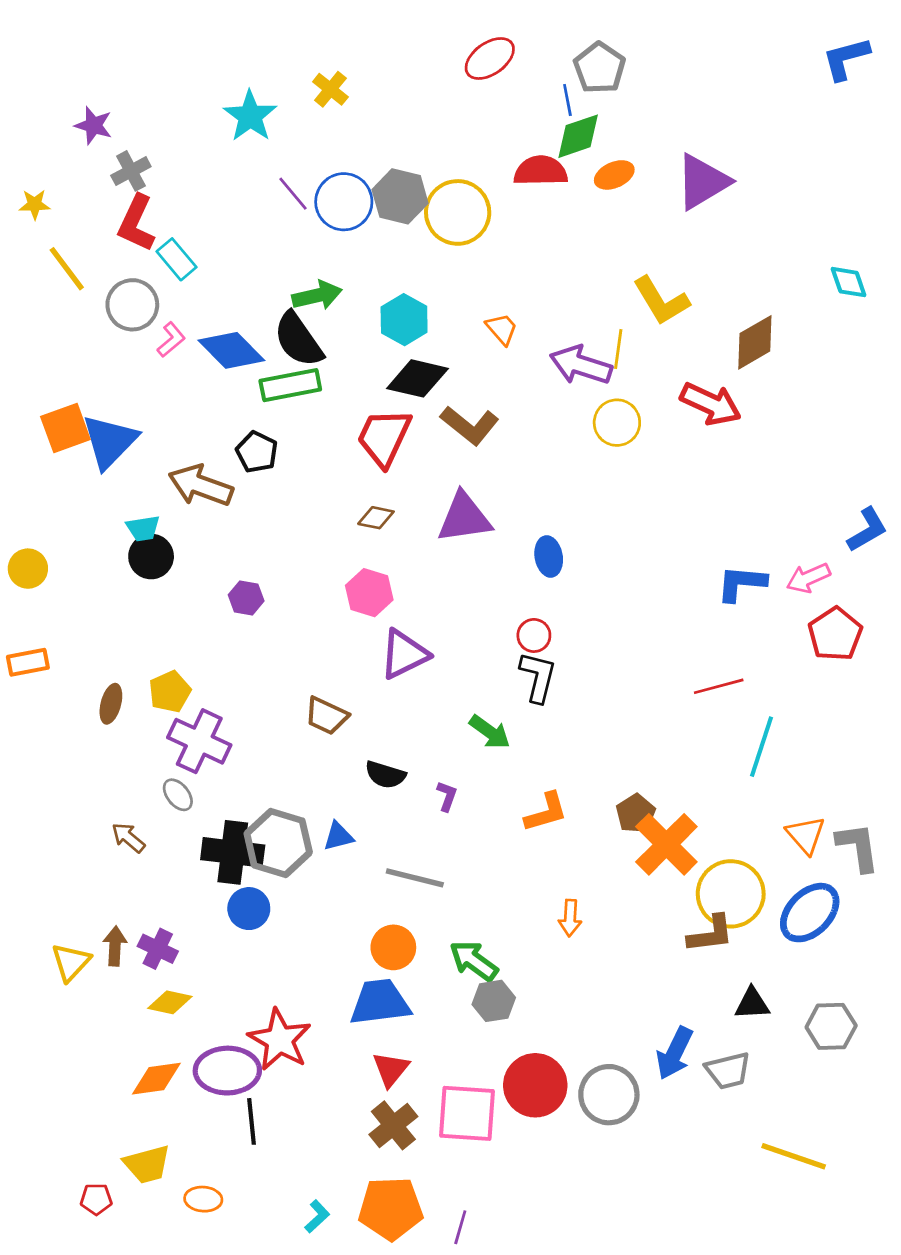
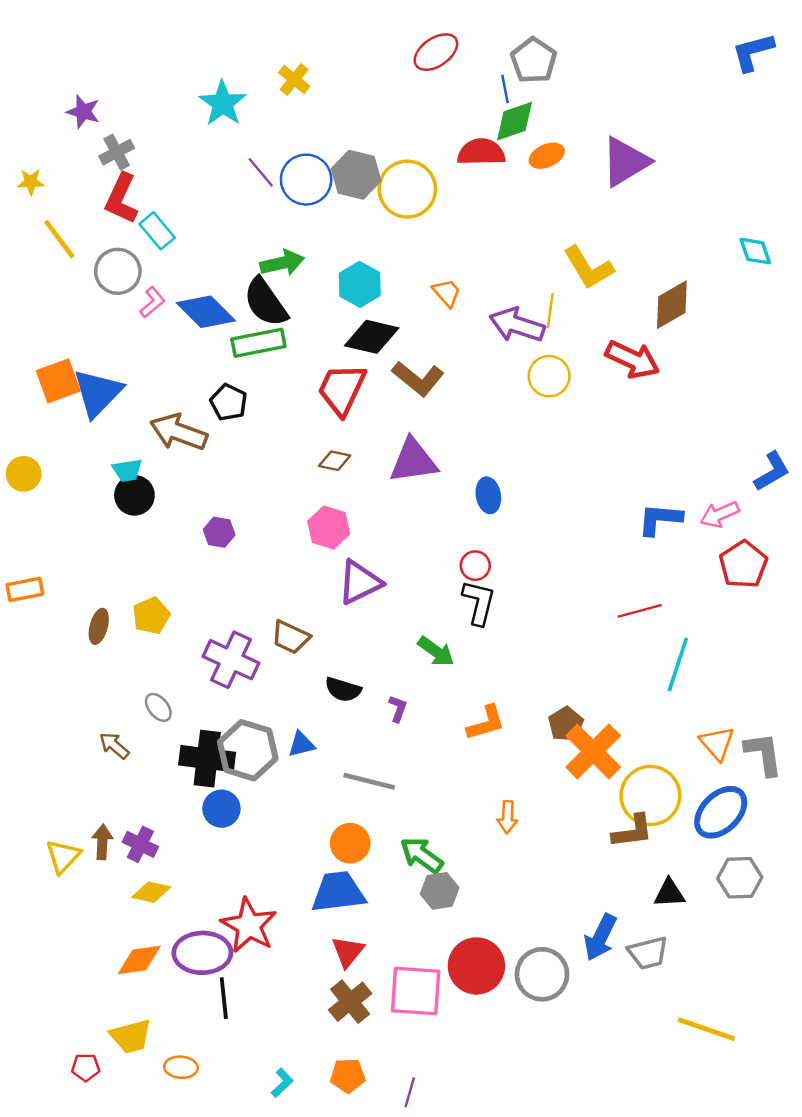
yellow circle: (28, 569) -> (24, 474), moved
purple cross: (199, 741) -> (231, 660), moved
gray hexagon: (831, 1026) -> (740, 878), moved
orange pentagon: (391, 1208) -> (348, 1076), size x0.6

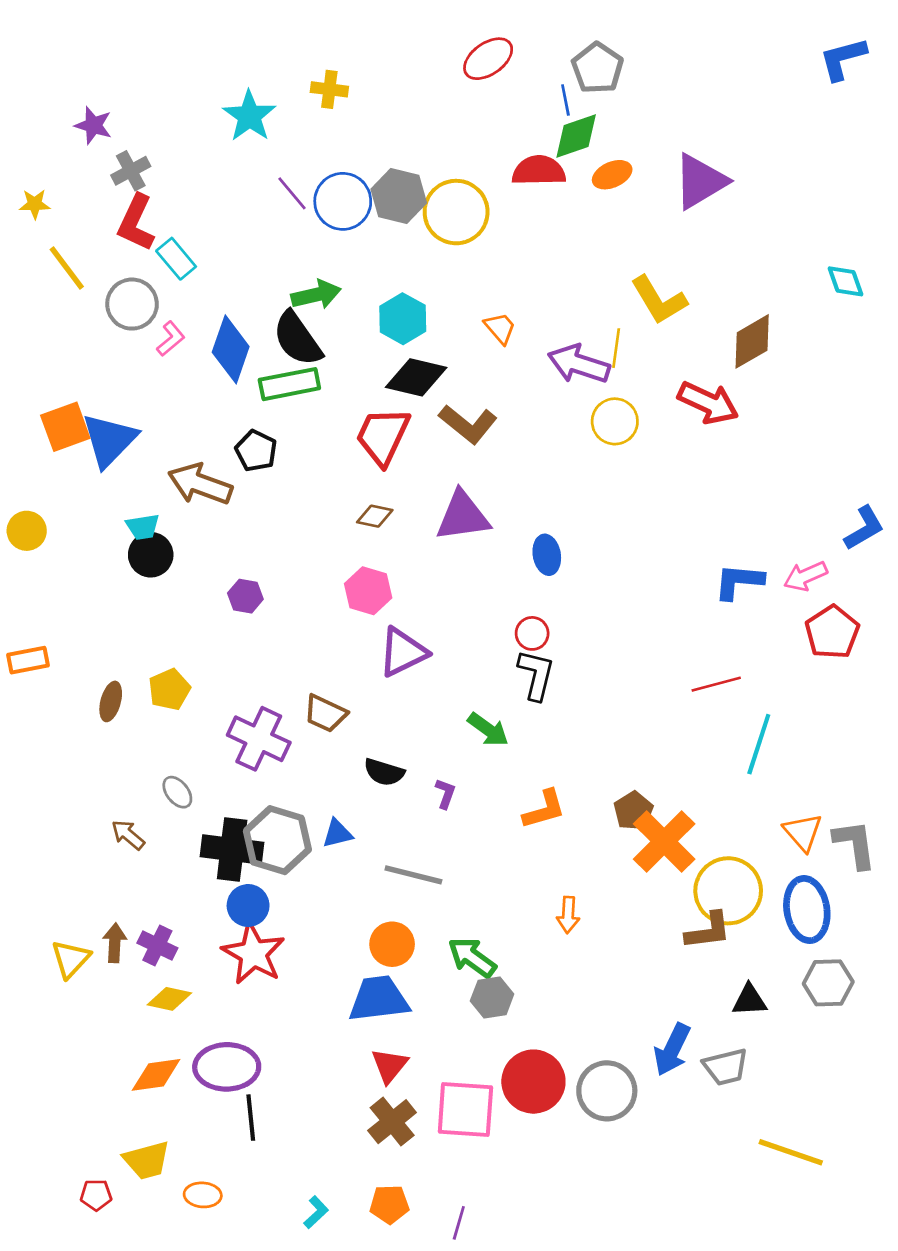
yellow cross: (294, 79) -> (329, 89), turned -32
blue diamond: (206, 312) -> (231, 349), turned 64
blue ellipse: (721, 812) -> (807, 910), turned -54
red star: (249, 925) -> (253, 954), moved

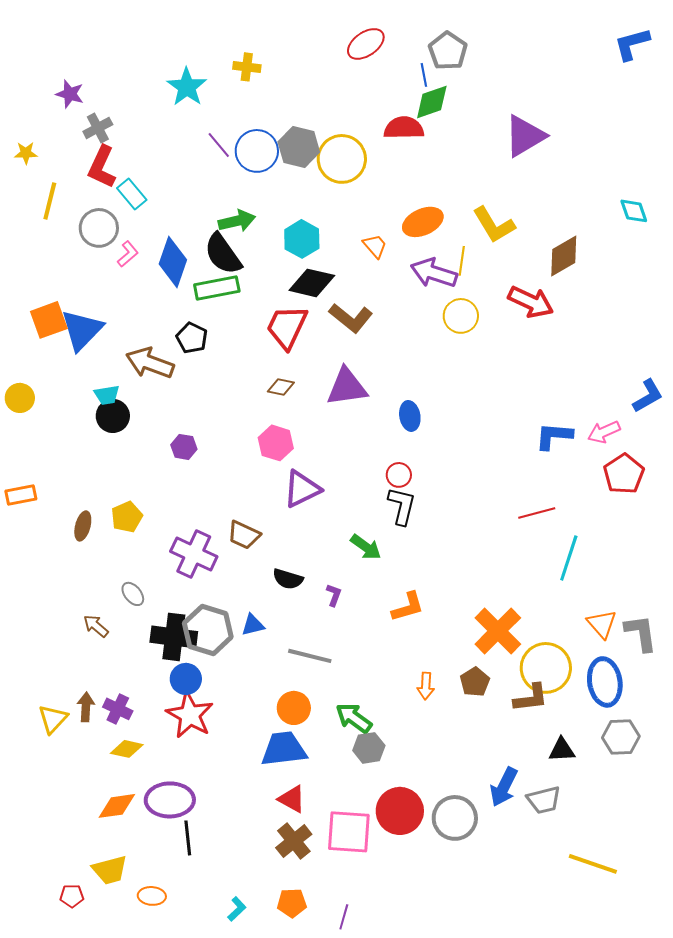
orange ellipse: (612, 175) -> (423, 222), moved, size x1.4
yellow line: (67, 268) -> (50, 201), turned 51
brown pentagon: (633, 811) -> (475, 682), moved
red triangle: (389, 1066) -> (292, 799), turned -40

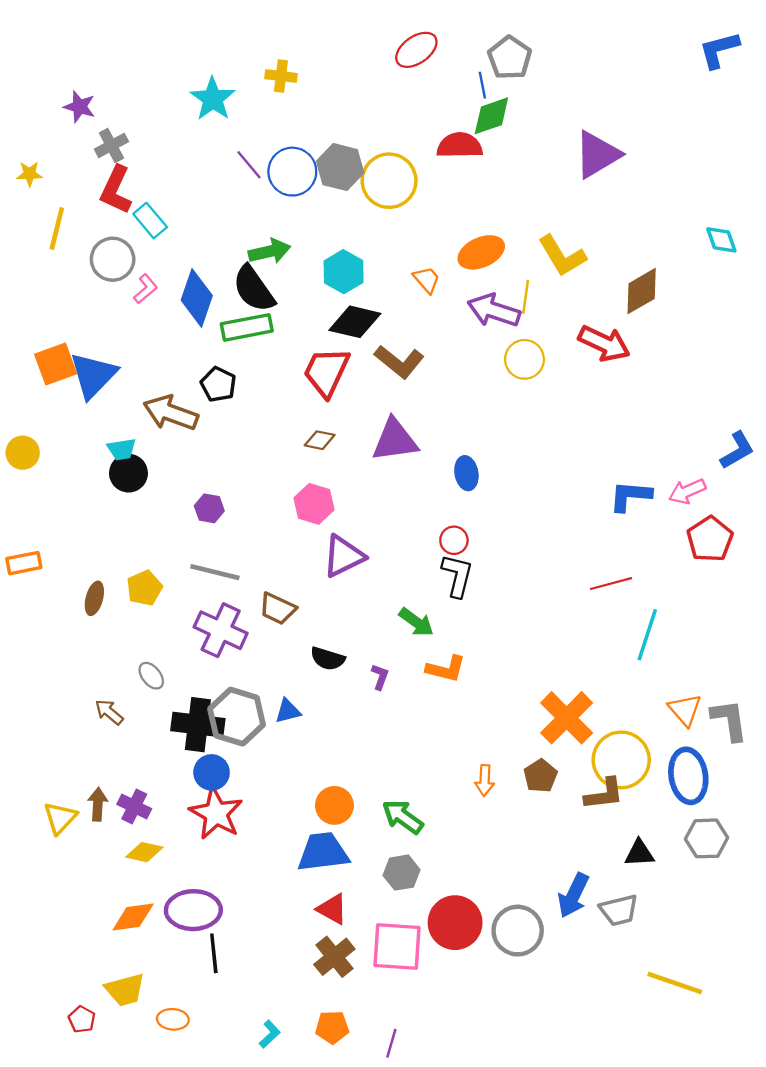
orange L-shape: (408, 607) -> (446, 669), moved, turned 30
gray line: (310, 656) -> (215, 572), moved
gray hexagon: (369, 748) -> (402, 873), moved
red pentagon: (72, 896) -> (82, 1019), turned 30

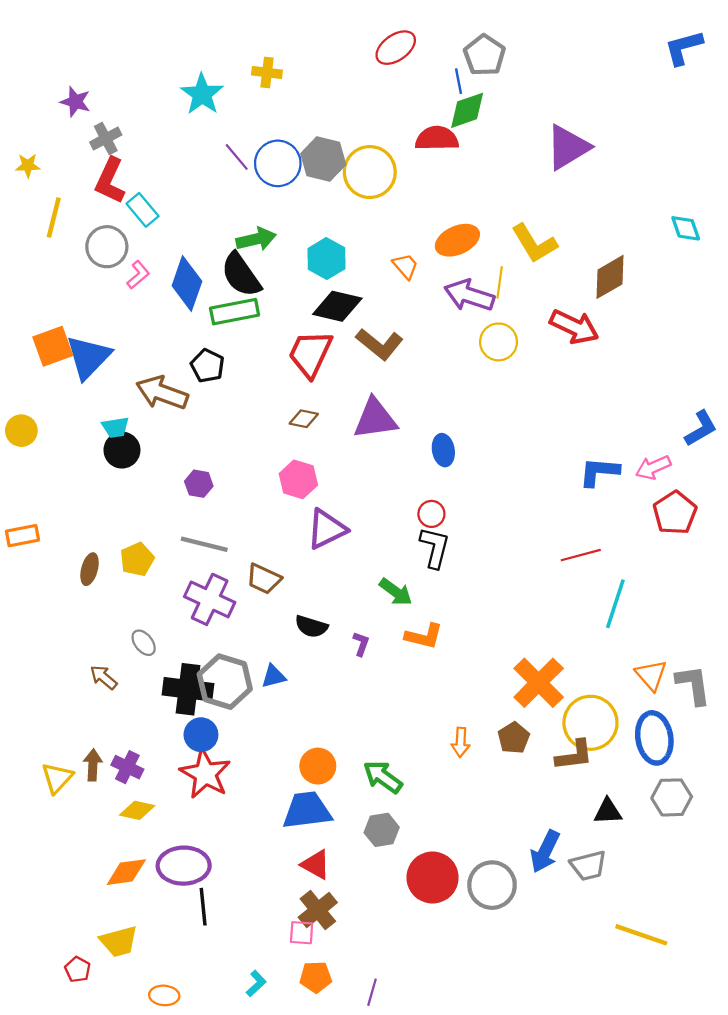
pink square: (397, 947) -> (302, 933), moved, size x0.5
orange ellipse: (173, 1019) -> (164, 995), moved

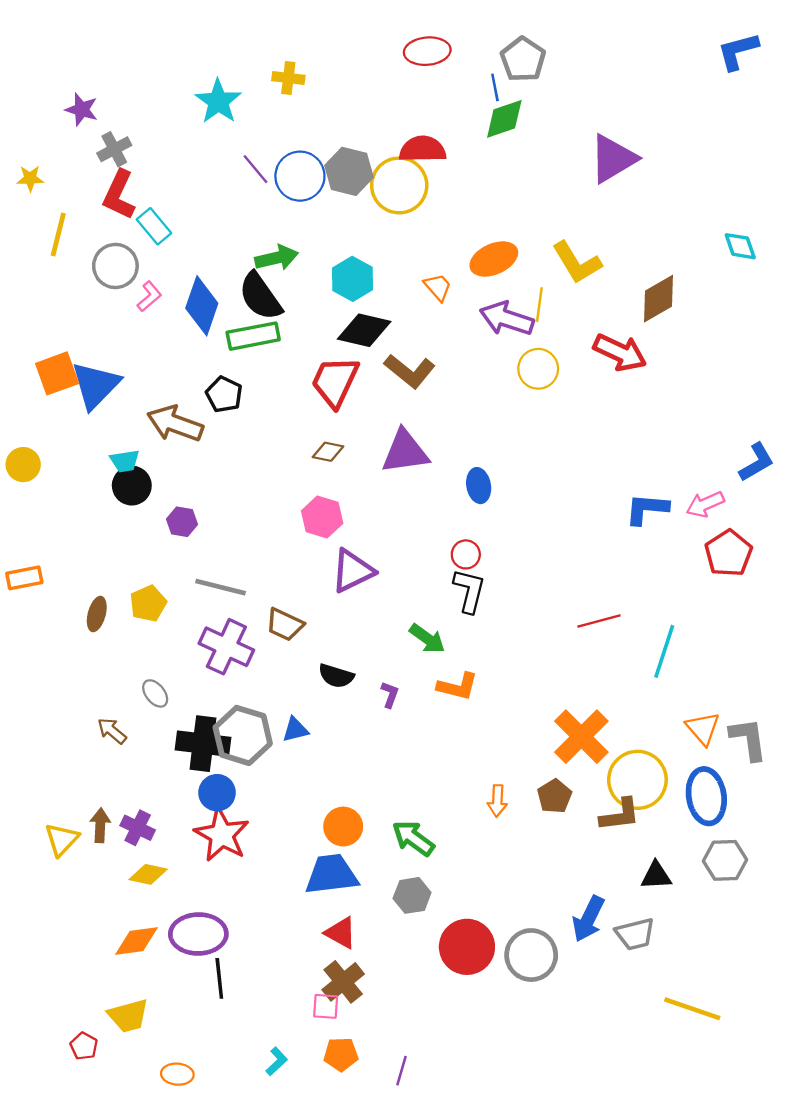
red ellipse: (396, 48) -> (427, 51), turned 30
red semicircle: (437, 138) -> (423, 149), moved
purple hexagon: (199, 484) -> (182, 522), moved
red line: (581, 555) -> (599, 621), moved

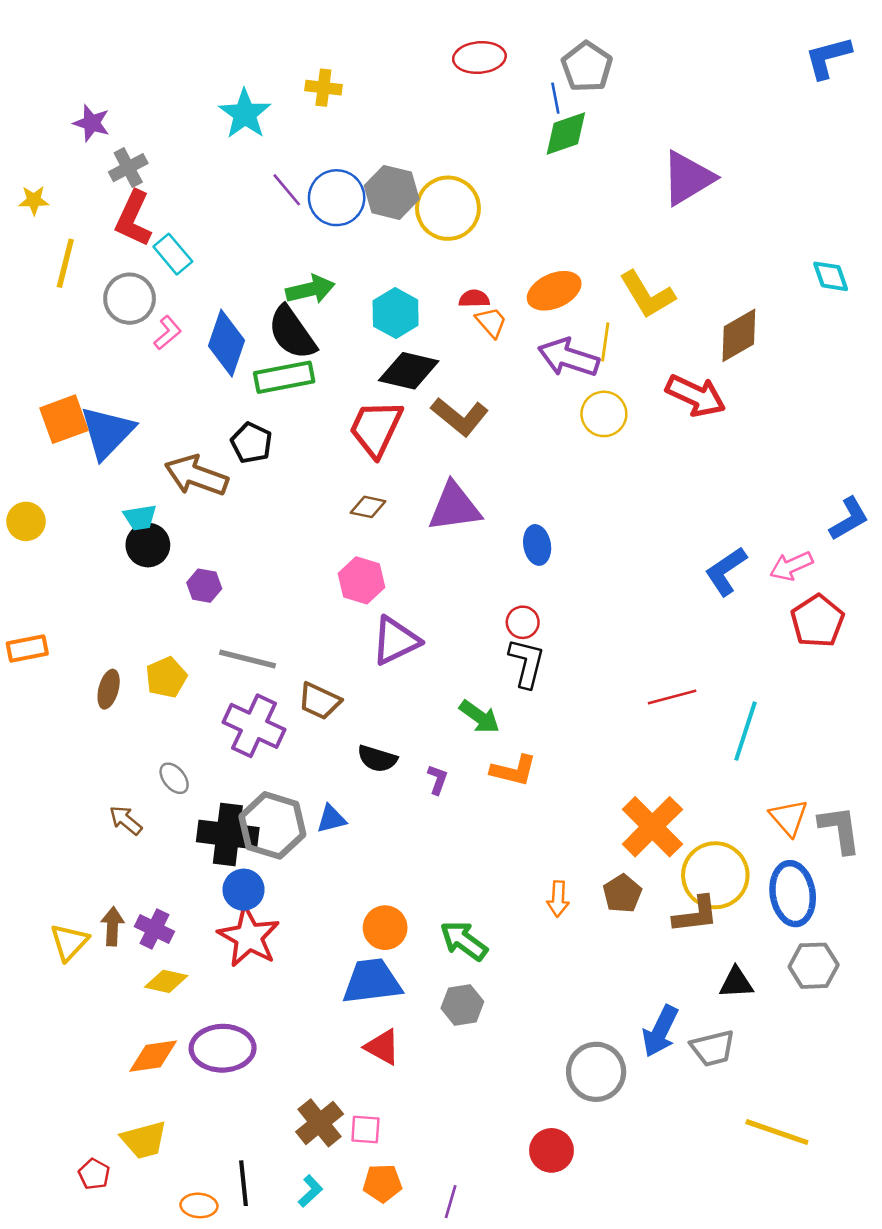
red semicircle: (423, 149) -> (474, 299), moved, size x0.6
blue L-shape: (647, 509) -> (726, 571), turned -39
red circle: (467, 947) -> (552, 1150), moved, size x0.7
black line: (219, 978) -> (244, 1183), moved
brown cross: (343, 982) -> (320, 1123), moved

